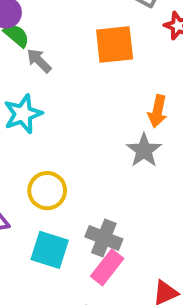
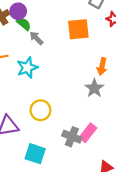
cyan square: (50, 250) -> (35, 154), moved
pink rectangle: (107, 267) -> (88, 133), moved

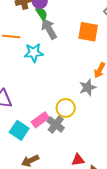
gray arrow: (36, 38) -> (49, 29), size x1.5
yellow circle: (40, 110) -> (66, 108), moved
pink rectangle: (88, 133) -> (40, 120), moved

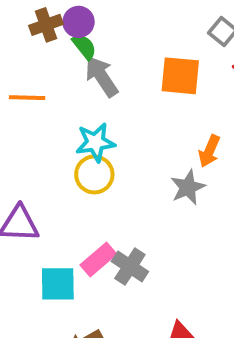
cyan star: (34, 53) -> (95, 142), moved
yellow circle: (66, 108) -> (94, 174), moved
cyan square: (19, 130) -> (58, 284), turned -30

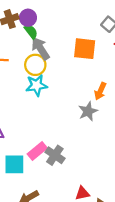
yellow circle: (94, 174) -> (35, 65), moved

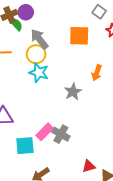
green semicircle: (31, 32) -> (16, 24), moved
cyan star: (36, 85) -> (39, 73), turned 30
gray star: (88, 111) -> (73, 92), moved

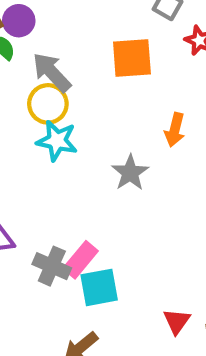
gray cross: (61, 134) -> (52, 266), moved
cyan square: (25, 146) -> (99, 287), moved
red triangle: (89, 166) -> (177, 321), turned -32

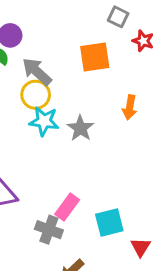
gray star: (130, 173) -> (80, 128), moved
gray cross: (52, 266) -> (49, 230), moved
cyan square: (99, 287) -> (109, 222), moved

